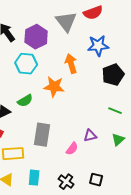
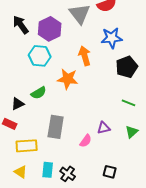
black cross: (66, 182) -> (68, 174), moved

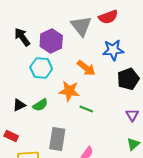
orange arrow: (85, 56) -> (86, 68), turned 144
green line: (129, 103) -> (86, 109), moved
black triangle: (18, 104) -> (19, 105), moved
purple triangle: (104, 128) -> (132, 115), moved, turned -48

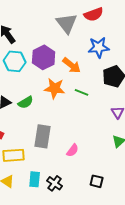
purple hexagon: (51, 41) -> (44, 57), moved
cyan hexagon: (41, 68) -> (15, 61), moved
green line: (86, 109) -> (82, 92), moved

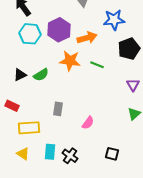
orange arrow: (72, 65) -> (87, 38), turned -54
gray rectangle: (43, 136) -> (58, 109), size x0.6

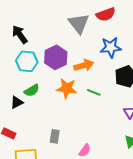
green semicircle: (41, 75) -> (32, 90), moved

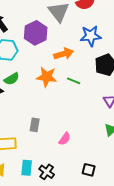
purple hexagon: (56, 57) -> (36, 33), moved

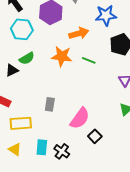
pink semicircle: (65, 139) -> (80, 118), size x1.6
black square: (89, 170) -> (95, 136), moved, turned 32

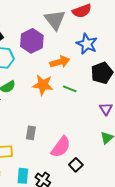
blue star: (106, 15) -> (87, 44), turned 30

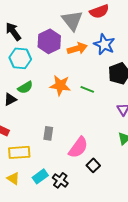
orange arrow: (60, 62) -> (77, 48), moved
cyan rectangle: (23, 176) -> (40, 176), turned 49

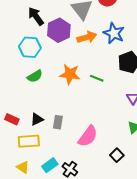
black arrow: (13, 31) -> (36, 16), moved
black triangle: (10, 99) -> (37, 119), moved
black square: (93, 165) -> (117, 155), moved

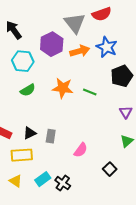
black arrow: (36, 16) -> (14, 30), moved
pink semicircle: (88, 136) -> (81, 150), size x0.7

